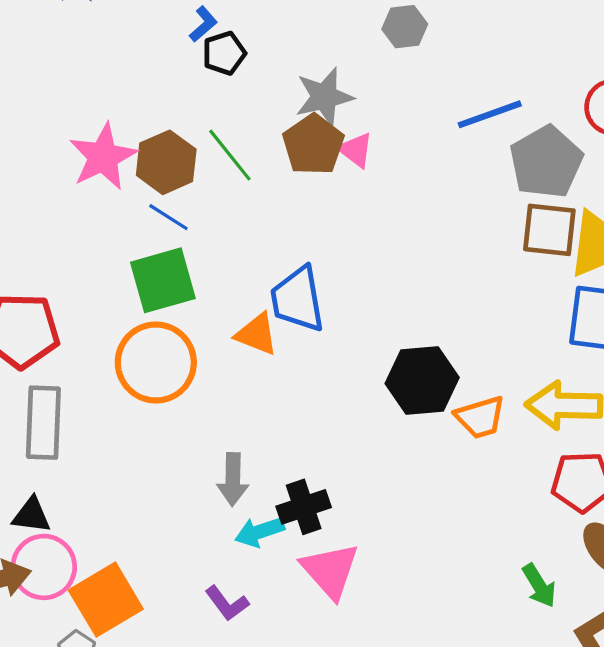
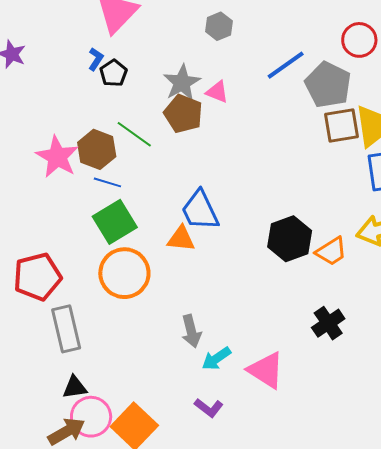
pink triangle: (356, 150) -> (217, 92), moved
black cross: (304, 507) -> (328, 323), moved

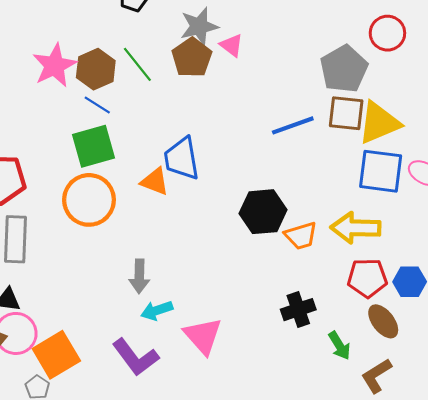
blue line: (286, 65) -> (293, 125), moved
black cross: (328, 323) -> (298, 310), moved
purple L-shape: (209, 408) -> (135, 357), size x1.6

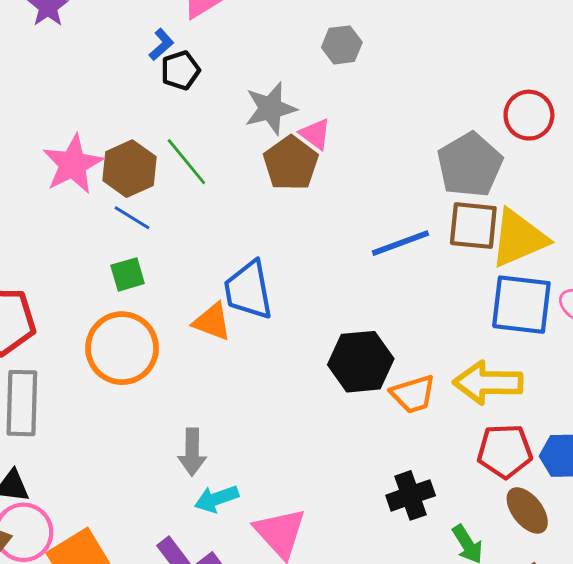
brown pentagon: (192, 58) -> (291, 163), moved
green square: (94, 146) -> (128, 274), size x0.6

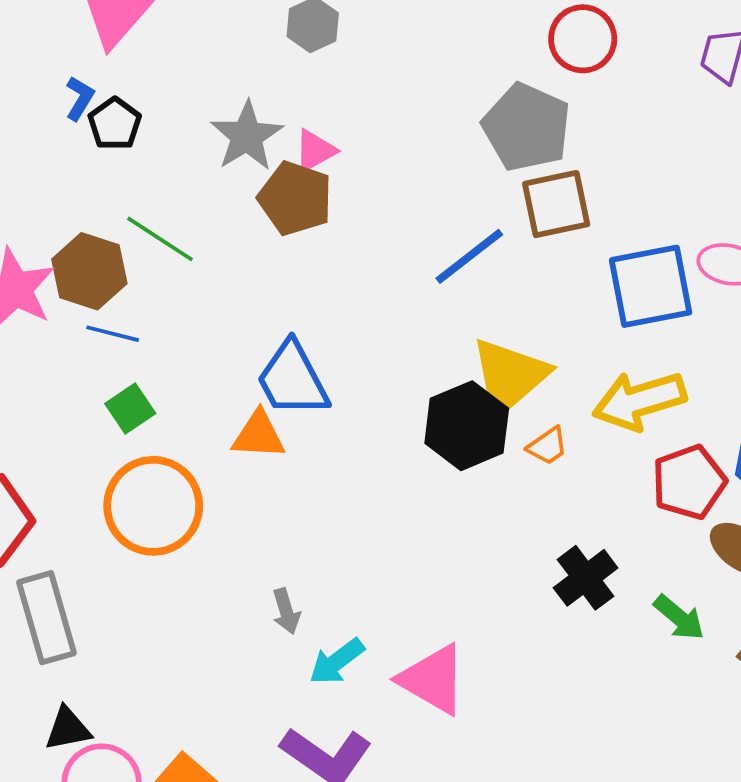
pink triangle: (315, 134) -> (315, 151), turned -48
yellow triangle: (519, 238) -> (509, 376), moved
orange trapezoid: (413, 394) -> (547, 446), size x0.7
gray arrow: (192, 452) -> (286, 611), size x0.7

